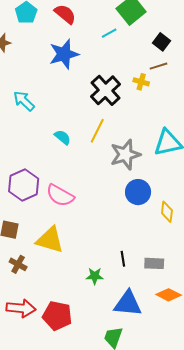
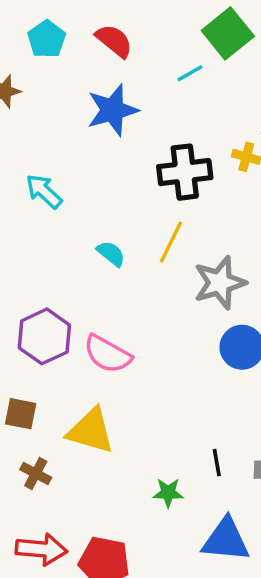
black cross: (106, 90) -> (185, 172), turned 36

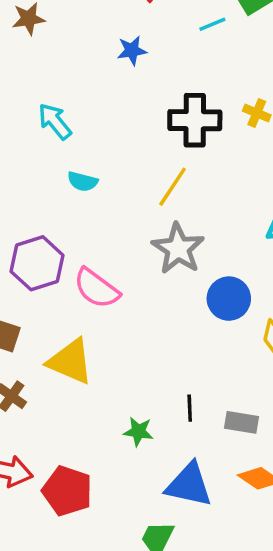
blue star: (112, 110) -> (132, 51), size x0.6
cyan semicircle: (111, 254) -> (83, 181), moved, turned 148
gray star: (220, 283) -> (178, 249), moved, turned -30

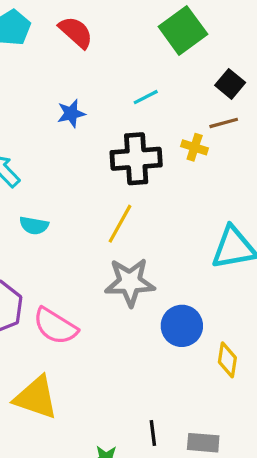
cyan line: (212, 24) -> (146, 97), moved
blue star: (132, 51) -> (71, 113), moved
gray star: (178, 249) -> (130, 282), turned -30

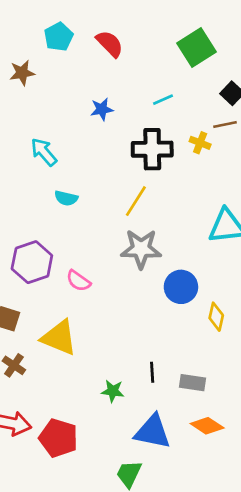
pink semicircle: (55, 326) -> (78, 281), size x0.7

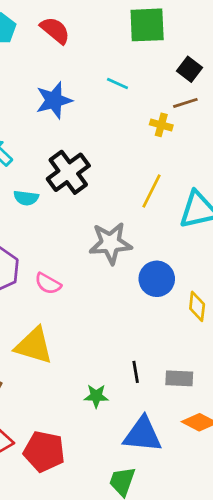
green square: (197, 48) -> (147, 25), turned 36
cyan line: (163, 100) -> (117, 84), turned 54
blue star: (102, 109) -> (54, 100), size x1.5
black cross: (152, 149) -> (68, 172), moved, turned -30
yellow line: (136, 201) -> (152, 191), moved

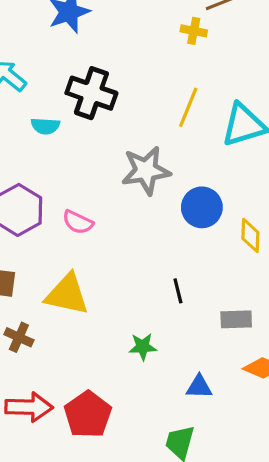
black cross: (68, 172) -> (91, 93), turned -30
black line: (136, 372) -> (178, 291), moved
blue triangle: (143, 435) -> (199, 387), size x0.6
red pentagon: (44, 451) -> (88, 415), turned 30

